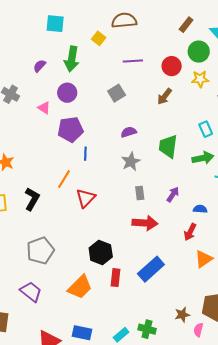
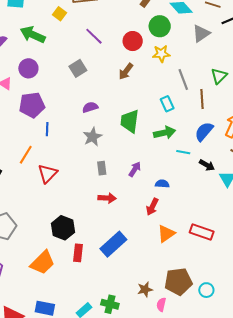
green arrow: (72, 59) -> (33, 35), turned 105
purple line: (133, 61) -> (94, 36), turned 48
red arrow: (145, 223) -> (107, 198), size x0.7

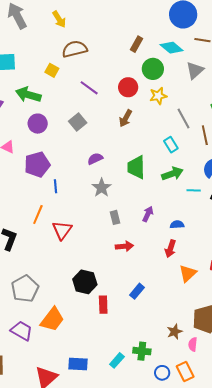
purple circle: (28, 68) -> (38, 124), moved
blue rectangle: (113, 244) -> (137, 291), size x0.6
orange trapezoid: (43, 263) -> (52, 319), moved

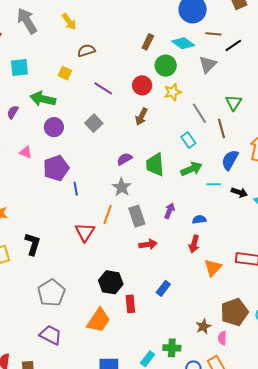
brown semicircle: (75, 49) -> (86, 50), size x0.7
purple semicircle: (95, 159) -> (125, 159), moved
orange line: (38, 215) -> (108, 214), moved
gray rectangle: (115, 217) -> (137, 216), size x1.5
orange trapezoid: (52, 319) -> (99, 320), moved

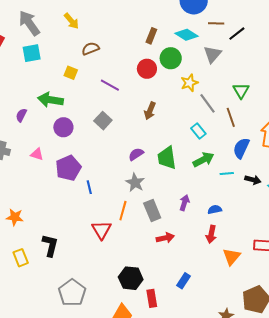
cyan square: (19, 68) -> (32, 53), moved
red circle: (142, 85) -> (147, 69), moved
yellow star: (173, 92) -> (189, 83), moved

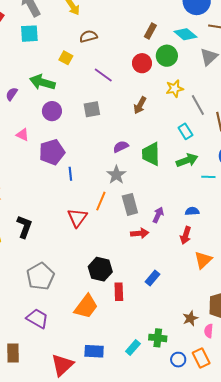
yellow star: (189, 83) -> (175, 89), moved
gray square: (103, 121) -> (92, 109), turned 30
purple arrow: (184, 203) -> (158, 215), moved

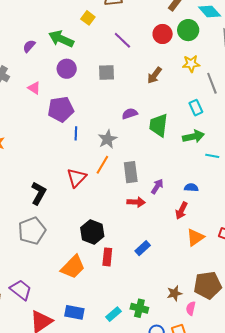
gray star: (116, 175) -> (107, 139), moved
black L-shape: (24, 227) -> (38, 193), moved
purple trapezoid: (37, 318) -> (21, 290), moved

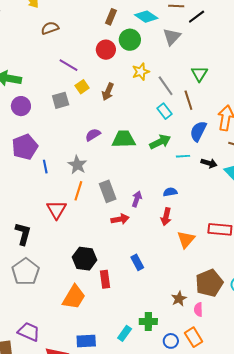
yellow square: (88, 18) -> (82, 87), moved, turned 32
cyan rectangle: (196, 108) -> (165, 111), moved
green trapezoid: (159, 125) -> (124, 139), turned 95
blue rectangle: (143, 248) -> (137, 262), turned -63

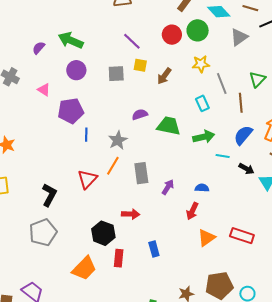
yellow square: (82, 87) -> (140, 65), turned 32
cyan rectangle: (165, 111) -> (202, 103), moved
red arrow: (120, 219) -> (131, 214), moved

